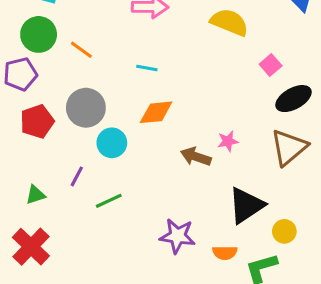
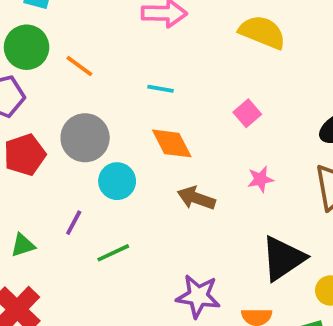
pink square: (271, 65) -> (247, 113), moved
orange diamond: (156, 112) -> (172, 143), turned 68
brown arrow: (196, 157) -> (196, 198), moved

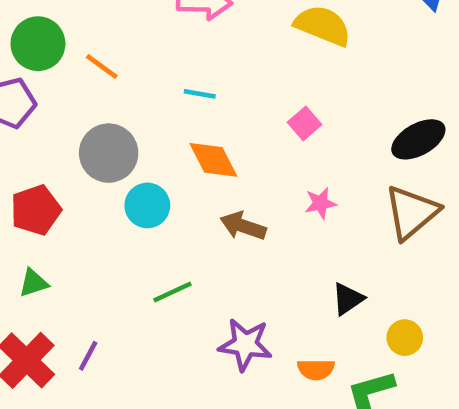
red pentagon: (25, 155) -> (36, 210), moved
purple line: (74, 223) -> (88, 356), moved
green line: (113, 253) -> (172, 292), moved
black triangle: (283, 258) -> (348, 299), size x0.6

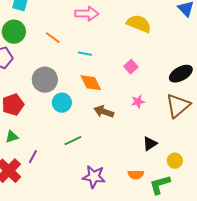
orange line: (102, 66) -> (53, 38), moved
purple star: (245, 344) -> (94, 177), moved
purple line: (88, 356) -> (33, 157), moved

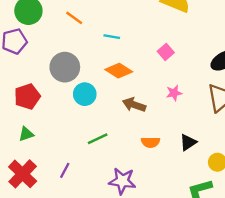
orange diamond: (91, 83) -> (119, 71), turned -30
purple line: (33, 157) -> (65, 170), moved
orange semicircle: (136, 175) -> (150, 142), moved

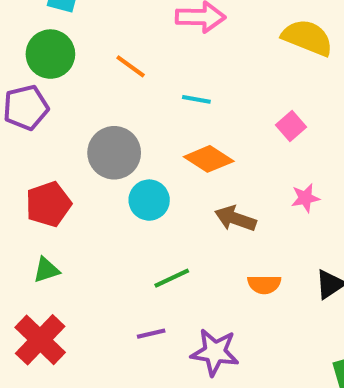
purple line: (65, 170) -> (151, 334), moved, turned 49

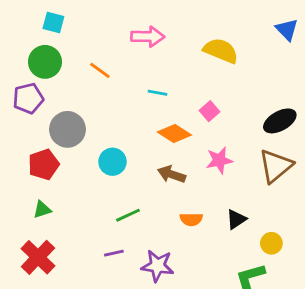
cyan line: (196, 99) -> (157, 93), moved
gray circle: (114, 153) -> (67, 129), moved
orange diamond: (209, 159) -> (174, 134), moved
pink star: (305, 198) -> (219, 160), size x1.4

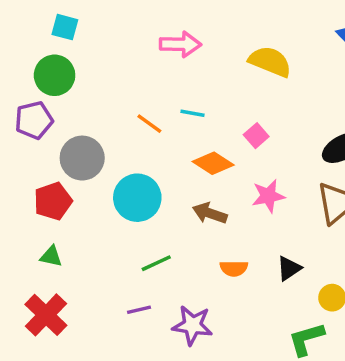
orange line: (100, 70) -> (149, 124), moved
cyan circle: (112, 162) -> (137, 198), size x1.4
green triangle: (42, 210) -> (51, 256), turned 30

